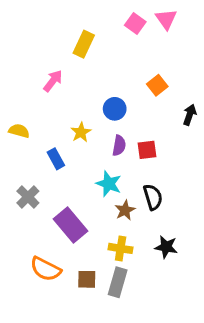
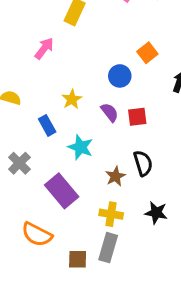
blue circle: (115, 109) -> (120, 76), moved
purple semicircle: (119, 146) -> (110, 112), turned -48
cyan star: (109, 184) -> (81, 147), moved
brown square: (87, 279) -> (78, 259), moved

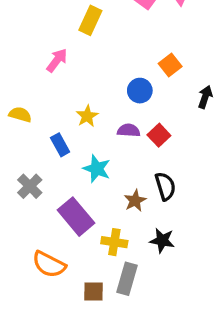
purple semicircle: (110, 112) -> (129, 130), turned -48
red square: (137, 117) -> (159, 135), turned -36
black star: (156, 213) -> (162, 240), moved
yellow cross: (111, 214) -> (114, 242), moved

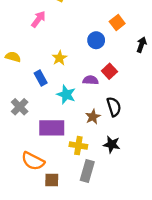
purple semicircle: (129, 130) -> (91, 80), moved
purple rectangle: (76, 217) -> (52, 128), turned -50
brown square: (94, 292) -> (52, 180), moved

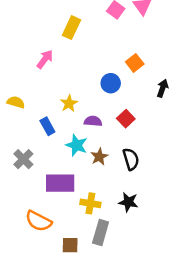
purple semicircle: (91, 80) -> (93, 121), moved
brown star: (93, 117) -> (99, 157), moved
brown square: (52, 180) -> (70, 245), moved

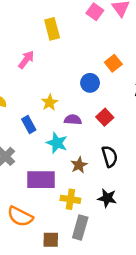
yellow rectangle: (71, 28) -> (52, 29), turned -40
brown star: (99, 157) -> (79, 165), moved

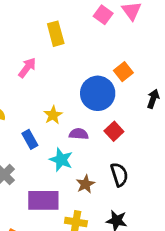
blue circle: (90, 83) -> (98, 93), size x1.6

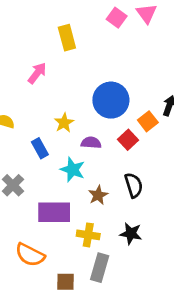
orange square: (123, 72) -> (148, 121), moved

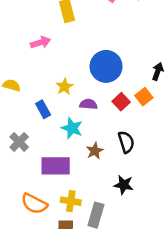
pink arrow: (37, 73) -> (41, 42), turned 36
orange square: (148, 121) -> (144, 97), moved
yellow cross: (88, 235) -> (71, 201), moved

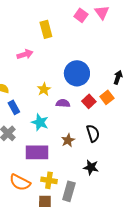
blue rectangle: (43, 109) -> (14, 107), moved
cyan star: (72, 128) -> (40, 122), moved

